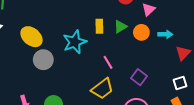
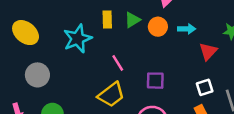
gray circle: (43, 60) -> (37, 75), moved
purple square: (139, 77) -> (155, 81), turned -35

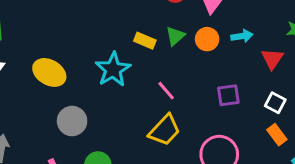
yellow rectangle: (107, 20) -> (145, 41), turned -56
purple square: (155, 81) -> (228, 95), moved
white square: (205, 87) -> (275, 103), turned -35

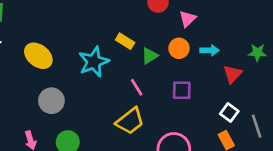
green triangle: (175, 36) -> (150, 56), moved
purple square: (228, 95) -> (182, 90), moved

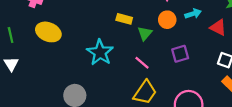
yellow rectangle: (125, 41) -> (124, 19), moved
yellow ellipse: (38, 56) -> (48, 32), moved
red triangle: (233, 74) -> (218, 28), turned -30

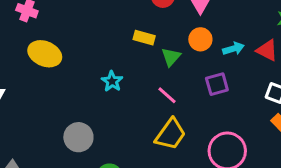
cyan arrow: (193, 14) -> (233, 49), moved
cyan star: (100, 52) -> (112, 81), size x0.6

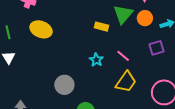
yellow rectangle: (144, 38) -> (102, 27), moved
green triangle: (171, 57) -> (123, 14), moved, size x1.5
cyan star: (112, 81) -> (96, 60), moved

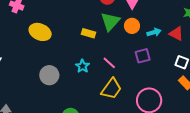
yellow ellipse: (41, 29) -> (40, 32), moved
gray circle: (64, 85) -> (49, 75), moved

